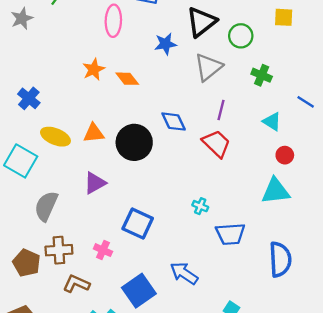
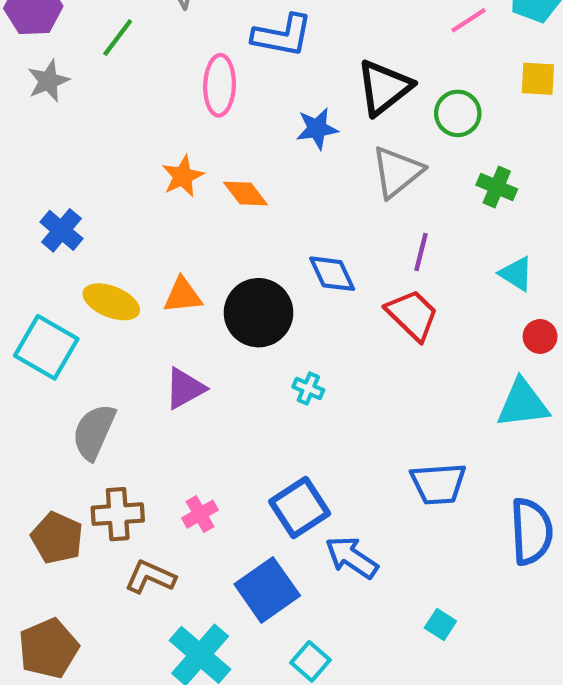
cyan cross: (200, 206) -> (308, 388), moved
blue square: (138, 223) -> (300, 508), moved, turned 32
pink cross: (103, 250) -> (200, 514), turned 36

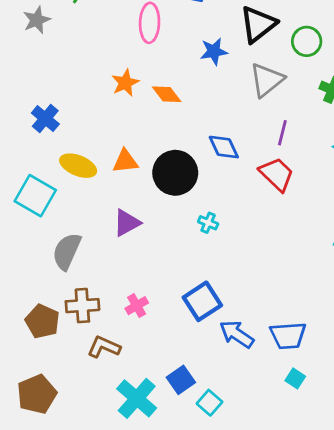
blue trapezoid: (438, 484) -> (288, 336), moved
blue square: (267, 590) -> (181, 380), moved, size x0.7

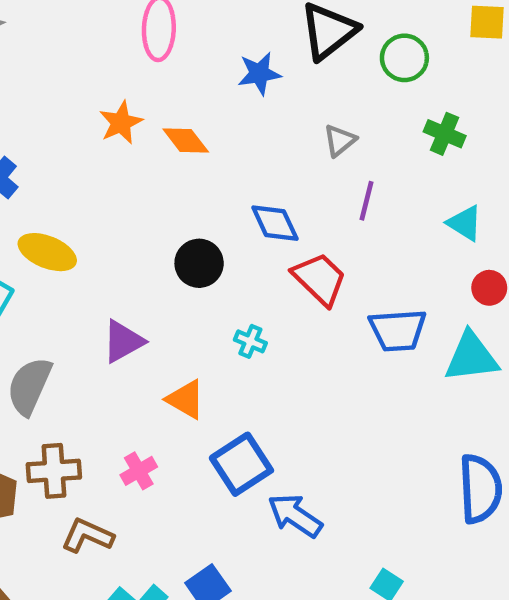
gray triangle: (267, 80) -> (340, 140), moved, size x0.6
orange triangle: (125, 161) -> (186, 399), moved, turned 36
black circle: (175, 173) -> (199, 263), size x0.7
red trapezoid: (277, 174) -> (320, 279), moved
blue trapezoid: (288, 336) -> (398, 330), moved

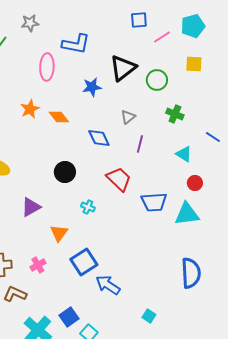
blue diamond: (275, 223) -> (99, 138), moved
orange triangle: (186, 399) -> (59, 233), turned 36

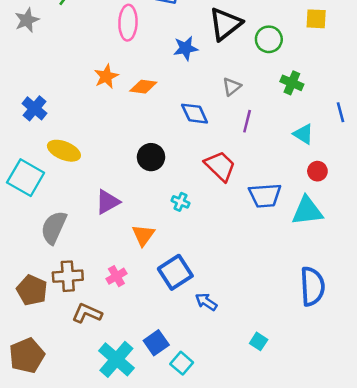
orange diamond: (59, 117) -> (143, 87), turned -45
blue line: (213, 137) -> (340, 112), turned 42
blue arrow: (108, 285) -> (206, 302), size x0.7

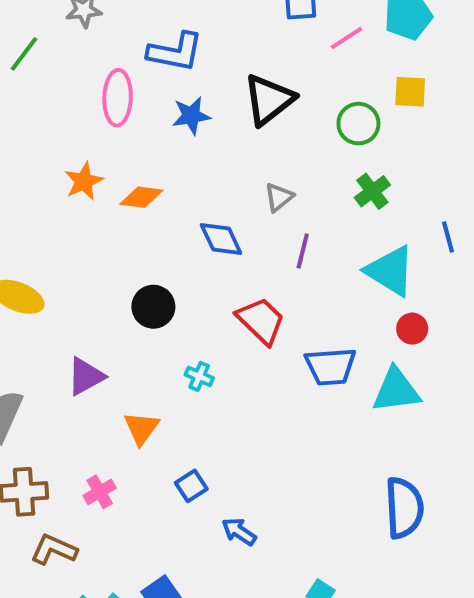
green circle: (269, 39) -> (358, 124), moved
blue star: (186, 48) -> (191, 116), moved
green cross: (292, 83) -> (372, 191), turned 30
cyan triangle: (303, 134) -> (390, 271), size x1.6
blue square: (175, 272) -> (191, 486), size x0.6

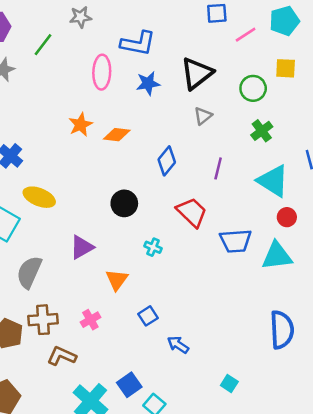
gray triangle: (279, 197) -> (203, 116), moved
blue diamond: (221, 239) -> (167, 161), turned 64

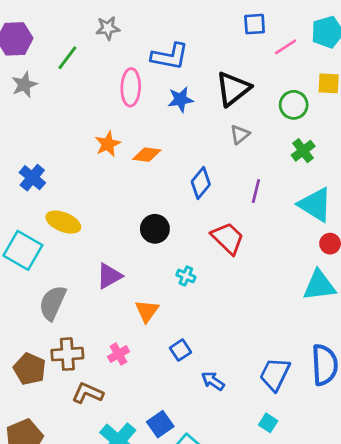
blue trapezoid: (236, 241) -> (275, 374), moved, turned 120

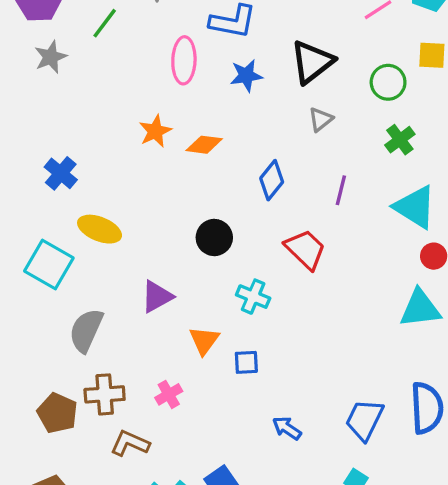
cyan cross: (186, 276) -> (253, 297), size x1.4
blue square: (181, 350) -> (246, 362), moved, turned 30

